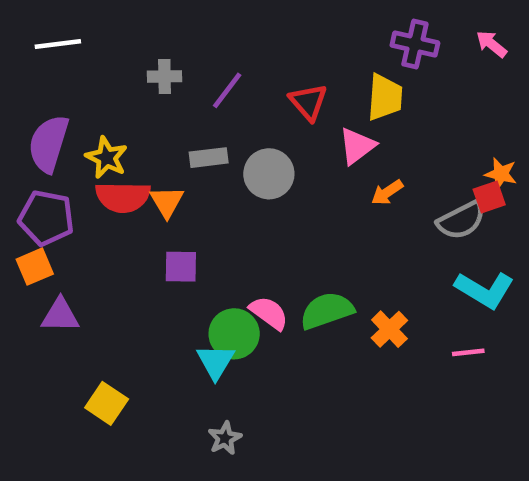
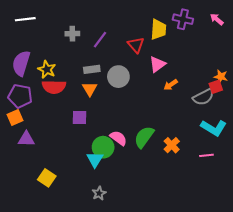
yellow trapezoid: (385, 97) -> (158, 29), moved
orange triangle: (167, 202) -> (90, 89), moved
green semicircle: (327, 311) -> (144, 137), turned -35

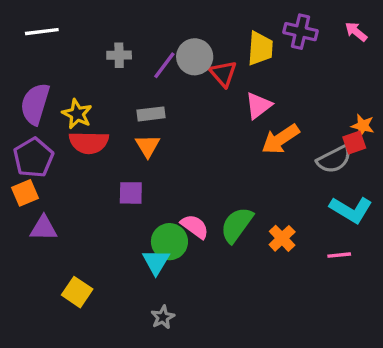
gray circle: (118, 77) -> (195, 57), moved
orange arrow: (171, 85) -> (280, 139), size x1.6
purple pentagon: (20, 96) -> (33, 158), turned 30

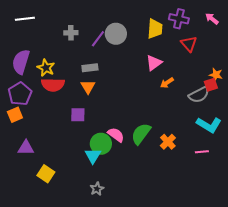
red triangle: (223, 74) -> (189, 44), moved
orange arrow: (280, 139) -> (167, 83), size x0.6
purple triangle: (43, 228) -> (26, 148), moved

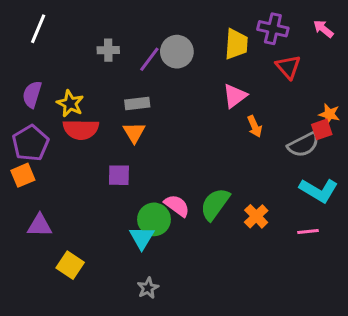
white line: (25, 19) -> (38, 29), turned -60
purple semicircle: (21, 62) -> (32, 94), size x0.7
orange arrow: (167, 83) -> (255, 126), turned -80

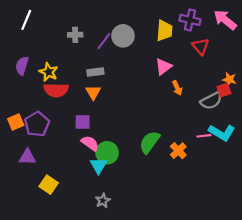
pink arrow: (323, 29) -> (225, 20), size x1.6
purple pentagon: (31, 143) -> (37, 124), moved
pink semicircle: (177, 206) -> (90, 143), moved
pink line: (308, 232) -> (204, 136), moved

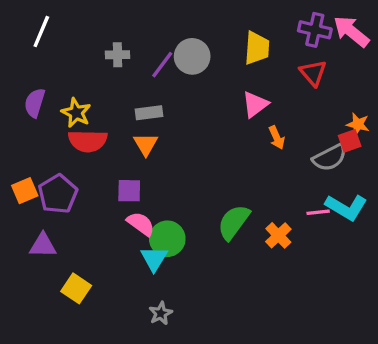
purple cross: (190, 20) -> (315, 30), moved

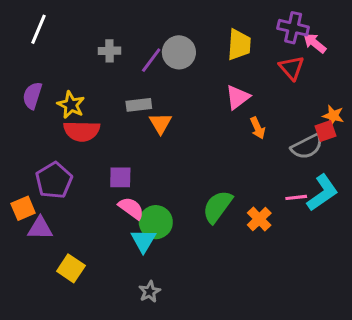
pink arrow: (351, 32) -> (315, 43), moved, size x0.7
orange triangle: (146, 144) -> (160, 123), moved
orange square: (25, 191) -> (23, 208), moved
cyan L-shape: (346, 207) -> (322, 193), turned -66

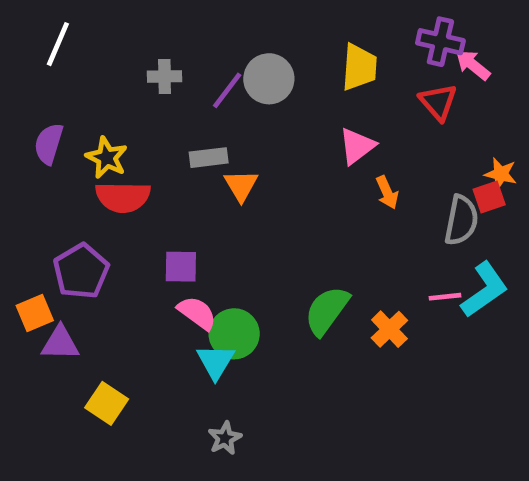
gray semicircle: (307, 147) -> (461, 220), turned -52

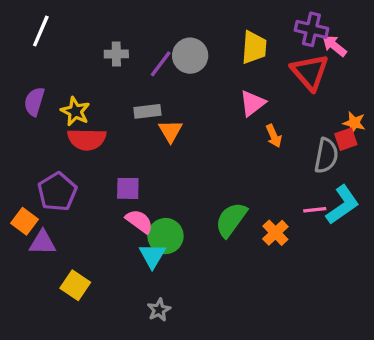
red triangle: (438, 102) -> (310, 72), size x1.4
orange square: (35, 313) -> (24, 221), turned -30

